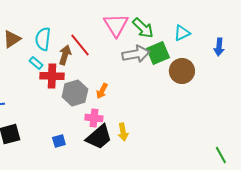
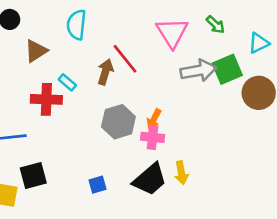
green arrow: (143, 28) -> (215, 25), moved, size x0.7
cyan semicircle: (43, 39) -> (77, 25), moved
red cross: (52, 76) -> (46, 99), moved
pink cross: (94, 118) -> (153, 137), moved

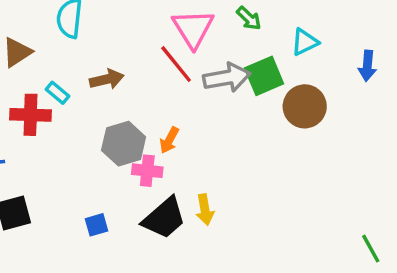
red line: (125, 59) -> (176, 64), moved
brown arrow: (105, 72) -> (107, 79), turned 60
pink cross: (153, 137) -> (147, 171), moved

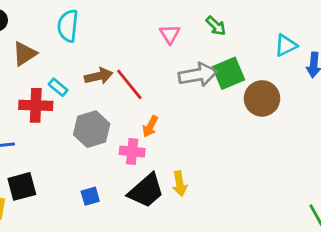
pink triangle: (193, 28) -> (170, 34), size x0.6
cyan triangle: (305, 42) -> (286, 45), moved
red line: (176, 64) -> (129, 84), moved
gray hexagon: (124, 144) -> (92, 129), moved

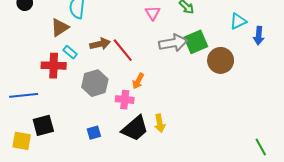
brown triangle: (25, 54) -> (60, 27), moved

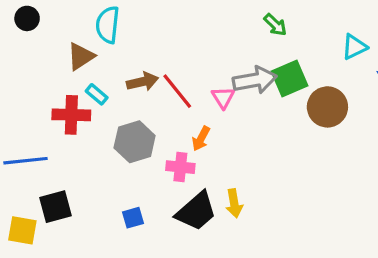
pink triangle: (153, 13) -> (223, 97), moved

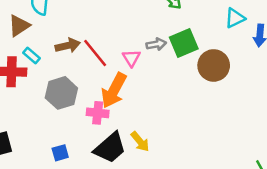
gray arrow: (255, 80) -> (156, 44), size x0.6
orange arrow: (201, 139) -> (114, 90), size x1.8
yellow arrow: (234, 203) -> (140, 142), turned -30

